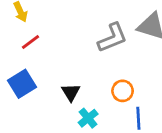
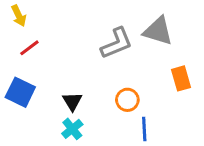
blue square: (22, 84) -> (20, 92), turned -32
cyan cross: (88, 118) -> (72, 129), moved

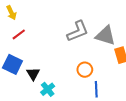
gray triangle: (158, 31) -> (106, 35), moved
black triangle: (72, 101) -> (33, 74), moved

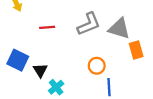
red line: (19, 34) -> (47, 27), moved, turned 32

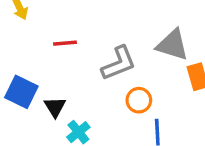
gray L-shape: (89, 24) -> (119, 63), moved

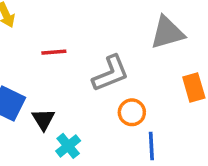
gray triangle: (172, 45) -> (167, 33), moved, turned -33

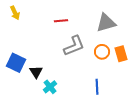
red line: (54, 52) -> (61, 21), moved
orange circle: (132, 112) -> (102, 52), moved

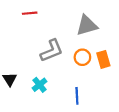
red line: (61, 21) -> (30, 13), moved
cyan cross: (50, 87) -> (39, 85), moved

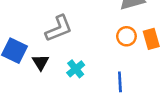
gray L-shape: (52, 51) -> (59, 28), moved

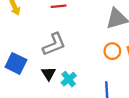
black triangle: (41, 62) -> (48, 74), moved

